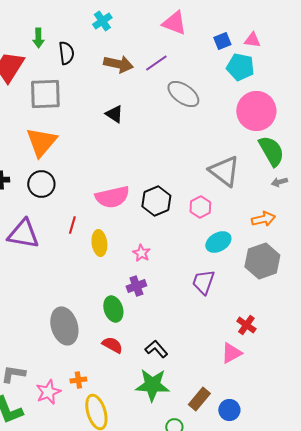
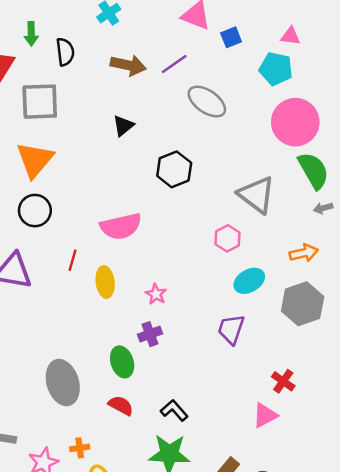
blue square: (222, 41) -> (231, 37), moved
black triangle: (114, 114) -> (123, 126), turned 48
black hexagon: (156, 201) -> (174, 169), moved

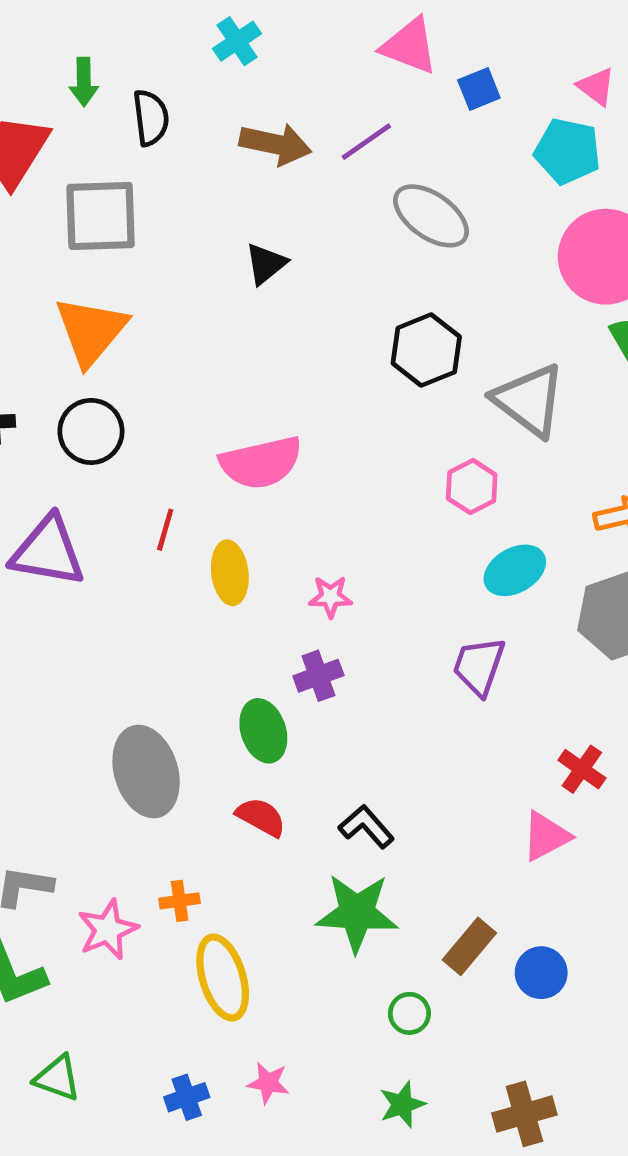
pink triangle: (290, 36) -> (596, 87), turned 30
black hexagon: (174, 169) -> (426, 350), moved
pink star: (156, 294) -> (330, 597), turned -30

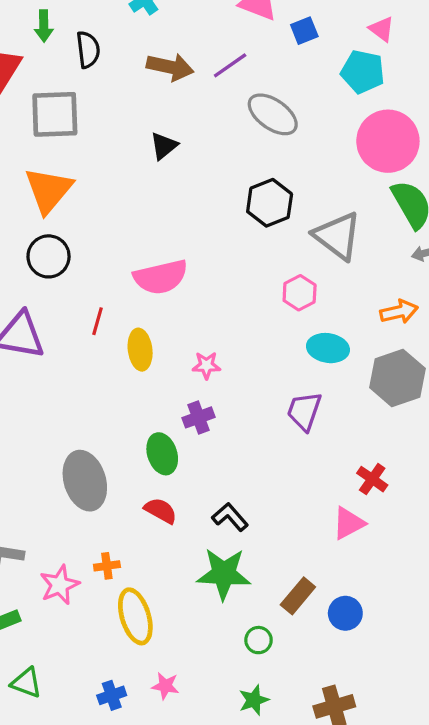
cyan ellipse: (515, 570) -> (328, 348), turned 39

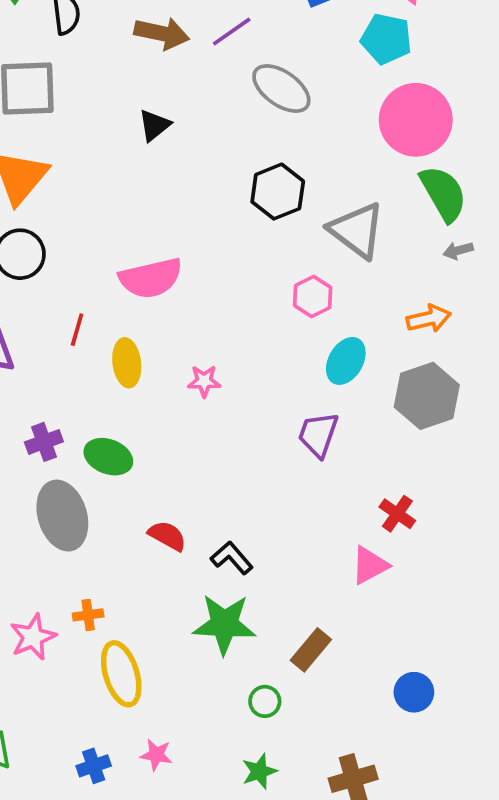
cyan ellipse: (328, 348) -> (346, 361), turned -69
purple cross: (199, 417) -> (44, 442), moved
green ellipse: (162, 454) -> (108, 457), moved, turned -51
red semicircle: (161, 511) -> (167, 536), moved
blue circle: (345, 613) -> (414, 692), moved

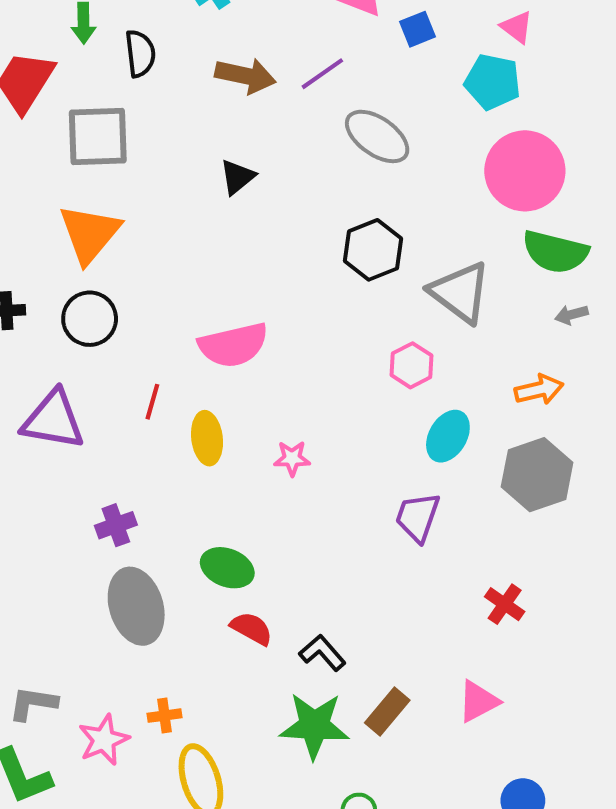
green semicircle: (443, 193) -> (555, 252), turned 134
green ellipse: (108, 457) -> (227, 568), moved
pink triangle: (370, 565) -> (478, 701), moved
brown rectangle: (311, 650) -> (387, 711), moved

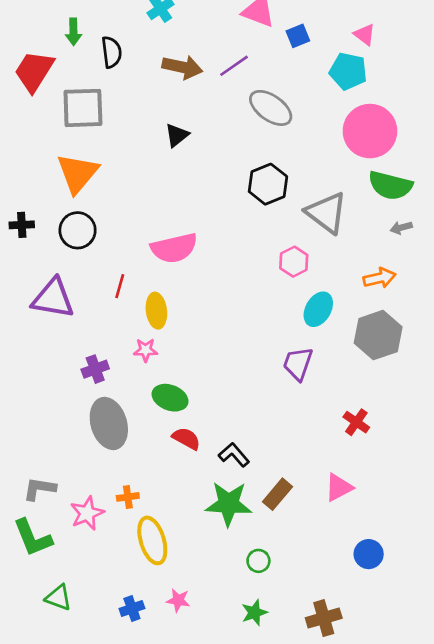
pink star: (292, 458) -> (146, 350), moved

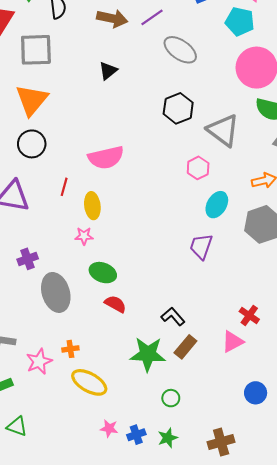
purple cross: (95, 369) -> (28, 259), moved
red cross: (356, 422) -> (249, 315), moved
black L-shape: (234, 455) -> (173, 317), moved
yellow ellipse: (152, 540) -> (89, 382), turned -44
blue cross: (132, 608) -> (136, 435), moved

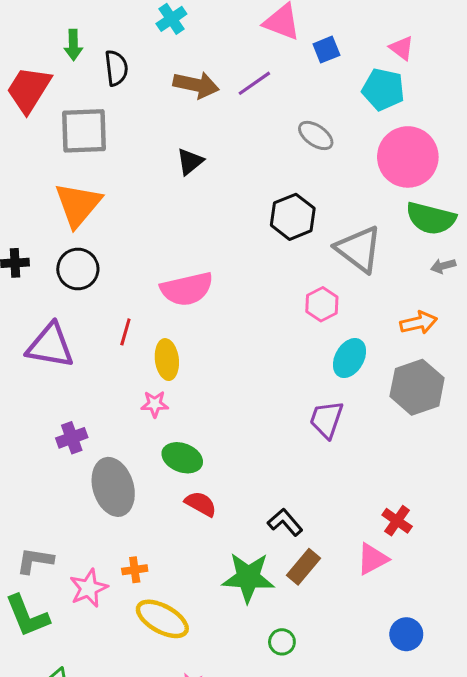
gray ellipse: (180, 50) -> (316, 135), moved, size x0.7

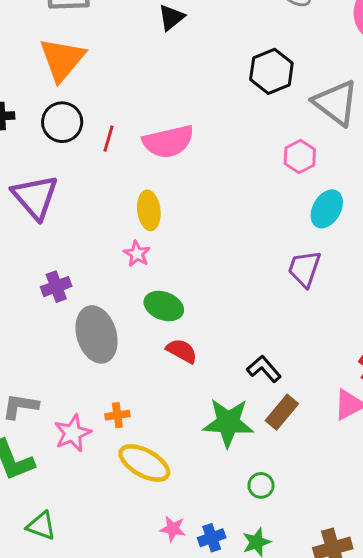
red line: (125, 332) -> (108, 139), moved
purple triangle: (50, 346) -> (35, 197), turned 39
pink star: (155, 404) -> (137, 254), turned 30

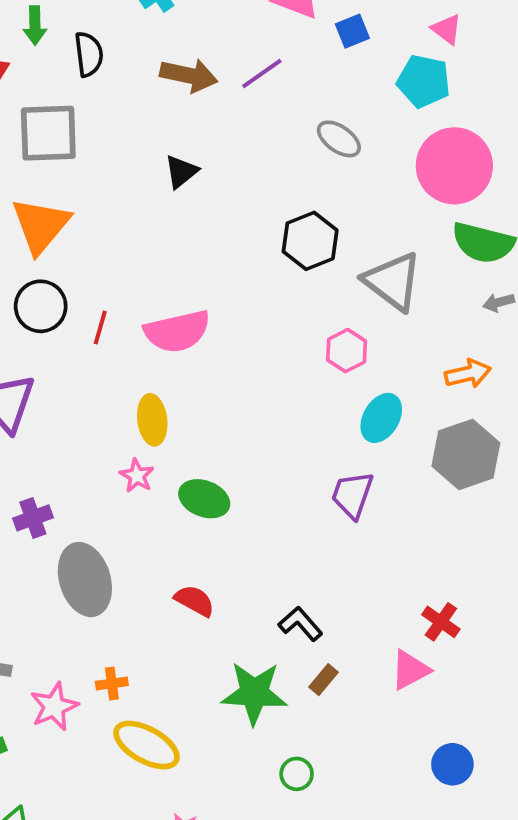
green ellipse: (164, 306) -> (204, 499), moved
brown rectangle: (282, 412) -> (323, 680), size x0.7

